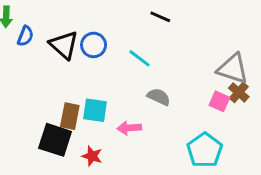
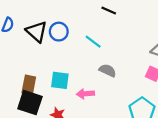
brown rectangle: (70, 116) -> (29, 85), moved

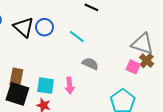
cyan square: (60, 80) -> (46, 86), moved
pink arrow: (85, 94) -> (69, 86), turned -91

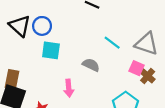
cyan line: (77, 37) -> (112, 43), moved
brown cross: (147, 61) -> (148, 76), moved
cyan square: (46, 86) -> (51, 50), moved

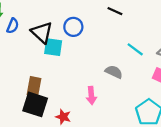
blue circle: (42, 26) -> (73, 27), moved
cyan square: (51, 50) -> (53, 47), moved

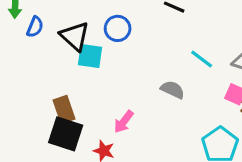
brown rectangle: (34, 86) -> (64, 109), turned -30
pink arrow: (91, 95) -> (124, 122), moved, turned 42

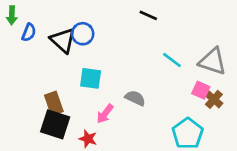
blue circle: (118, 28) -> (83, 34), moved
cyan square: (90, 56) -> (91, 78), moved
gray semicircle: (173, 90) -> (135, 98), moved

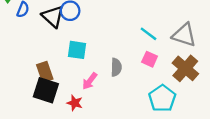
pink square: (201, 90) -> (150, 59), moved
gray semicircle: (135, 98) -> (116, 67), turned 66
brown cross: (214, 99) -> (185, 68), size x1.6

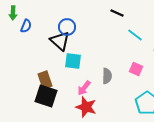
black triangle: (53, 17) -> (60, 41), moved
cyan line: (148, 34) -> (135, 35), moved
red star: (75, 103) -> (86, 107), moved, size x1.5

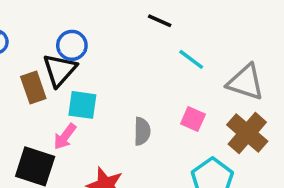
black triangle: (60, 41) -> (60, 70), turned 30
brown rectangle: (45, 80) -> (33, 87), moved
pink arrow: (84, 88) -> (65, 137), moved

